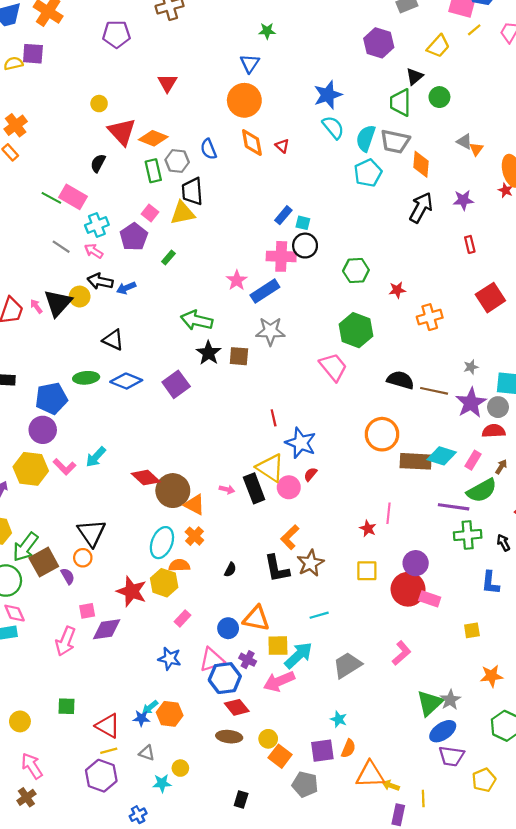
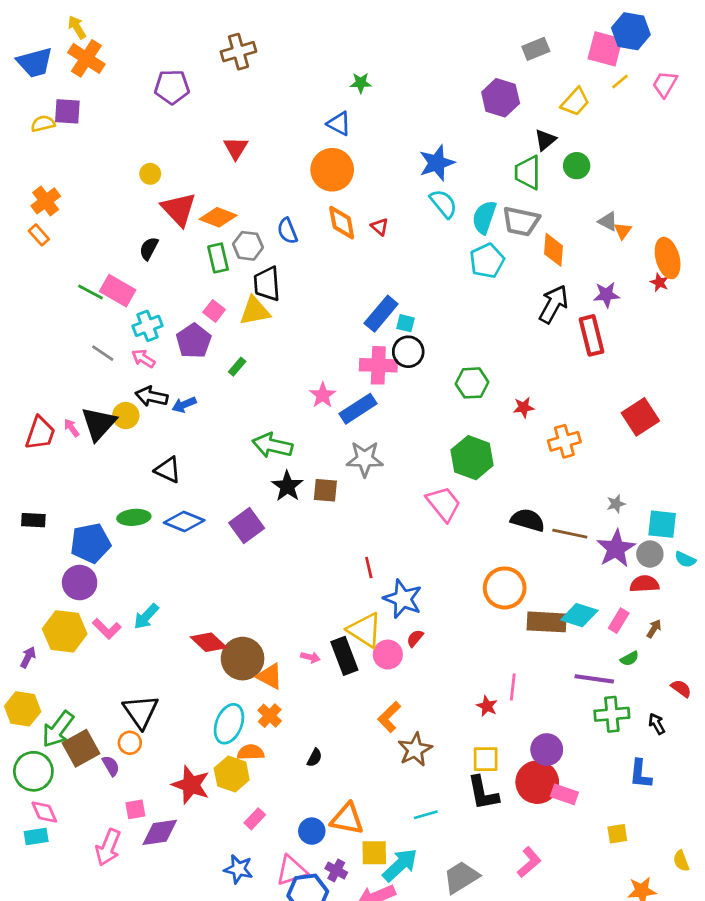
blue triangle: (250, 63) -> (339, 124), turned -36
blue rectangle: (283, 215) -> (381, 314), size x1.5
red rectangle: (470, 244) -> (592, 335), moved, size x1.8
green semicircle: (482, 491) -> (630, 659), size x0.5
black L-shape: (277, 569) -> (483, 793), moved

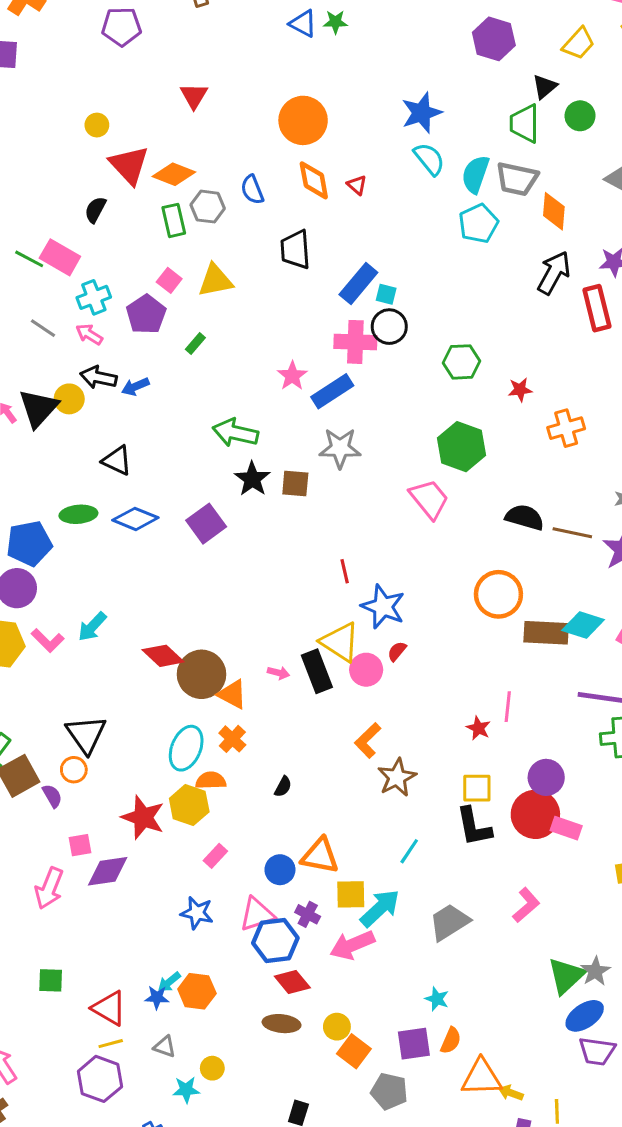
blue triangle: (339, 124) -> (303, 23), moved
black trapezoid: (267, 284) -> (295, 250), moved
cyan line: (426, 815) -> (409, 851), turned -40

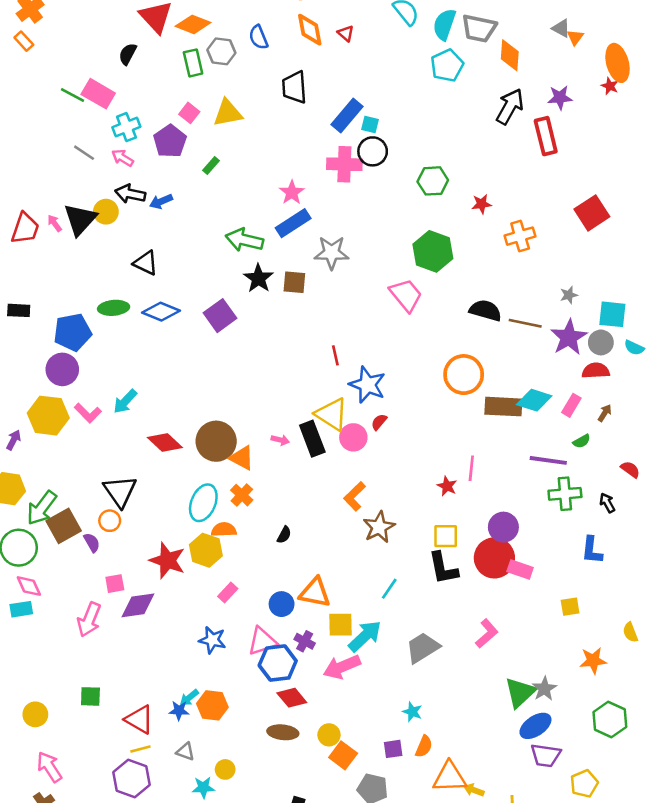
blue rectangle: (332, 391) -> (293, 223), moved
red diamond: (163, 656) -> (165, 442), moved
purple square: (414, 1044) -> (393, 749), size x0.7

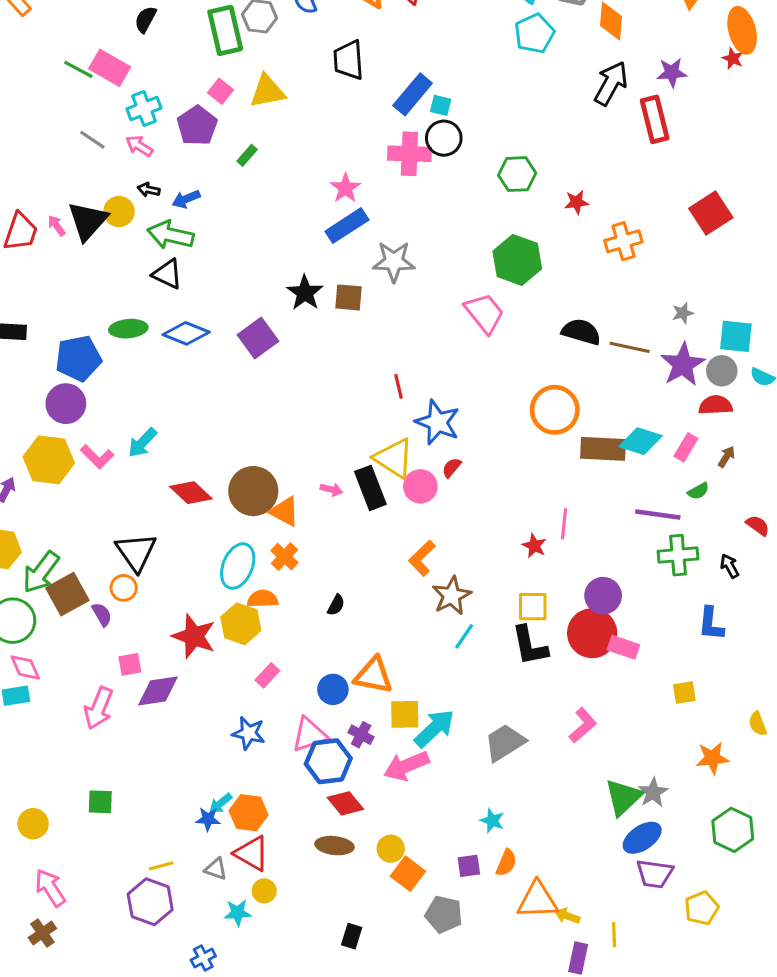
green rectangle: (193, 63) -> (225, 30), size x1.4
black arrow: (130, 194) -> (149, 190), size x0.6
green arrow: (244, 240) -> (171, 235), moved
cyan line: (389, 589) -> (464, 636), moved
red triangle: (139, 719) -> (252, 853), moved

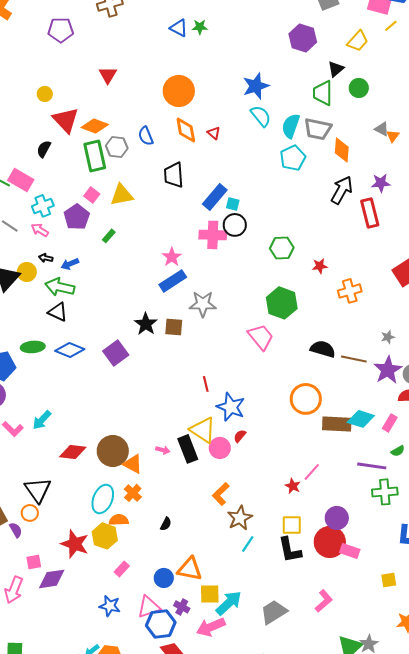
red diamond: (191, 493) -> (73, 452), turned -36
pink line: (564, 524) -> (312, 472), turned 36

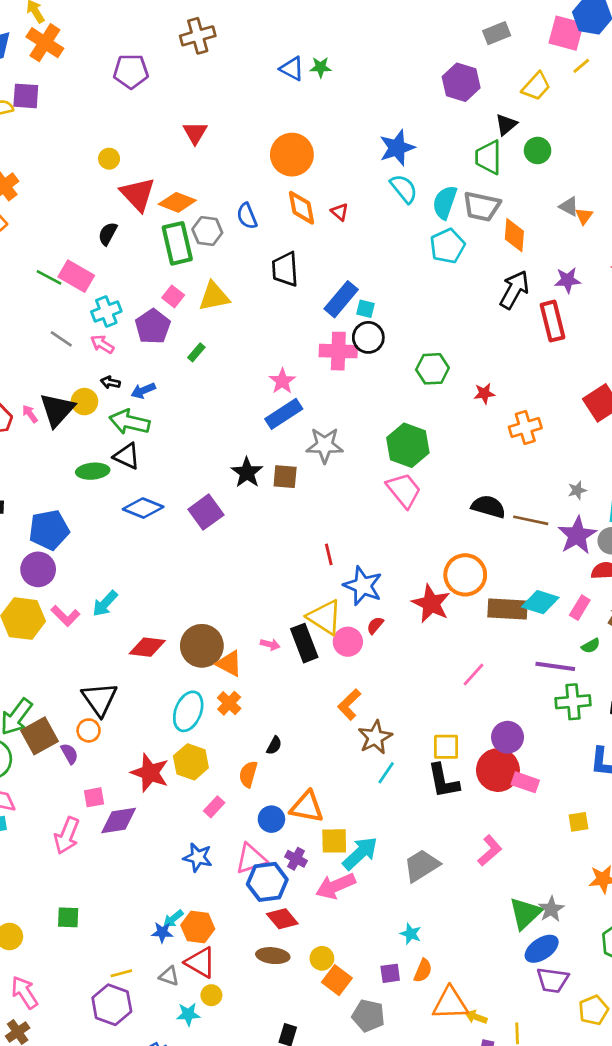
green hexagon: (282, 303) -> (408, 445), moved
green ellipse: (33, 347) -> (93, 471), moved
red star: (293, 486) -> (431, 604), moved, size x1.8
orange semicircle: (119, 520) -> (248, 774), moved, turned -72

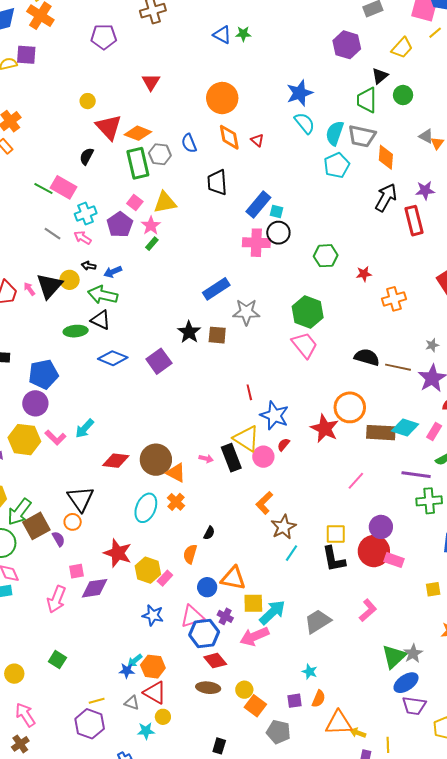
pink star: (282, 381) -> (151, 226), moved
yellow hexagon: (191, 762) -> (148, 570), moved
green square: (68, 917) -> (57, 660), turned 30

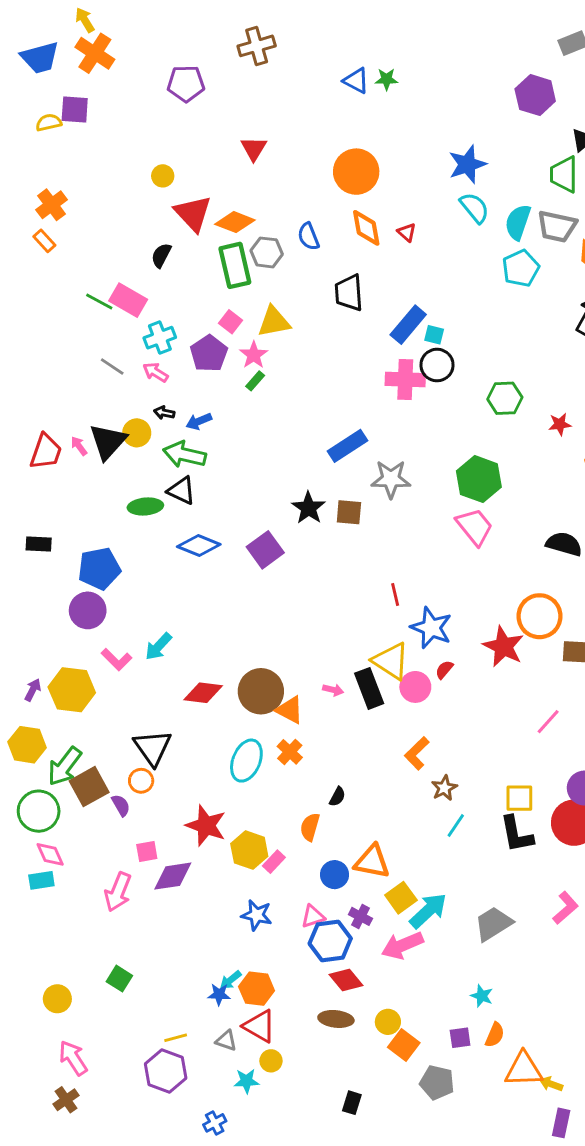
yellow hexagon: (24, 440) -> (72, 690), moved
brown star: (283, 527) -> (444, 788), size x0.7
yellow square: (253, 603) -> (401, 898), turned -35
pink triangle: (192, 616) -> (313, 916), size x0.7

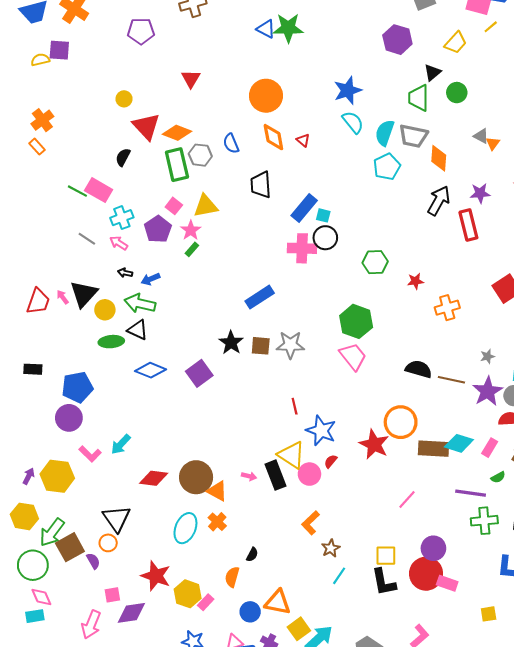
green star: (386, 79) -> (288, 28), size x1.8
yellow circle: (137, 433) -> (105, 310), moved
gray star: (391, 479) -> (290, 345), moved

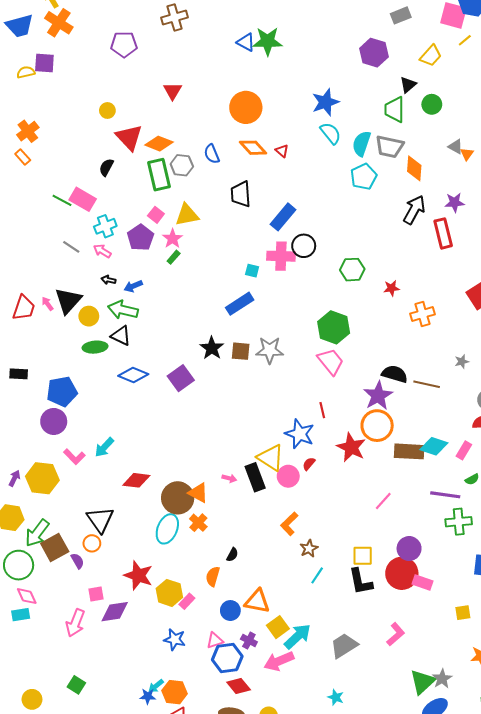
orange diamond: (273, 137) -> (253, 148), turned -32
cyan square: (323, 215) -> (252, 271), moved
purple star: (488, 391) -> (378, 396), moved
red line: (295, 406) -> (322, 410), moved
brown circle: (196, 477) -> (178, 498), moved

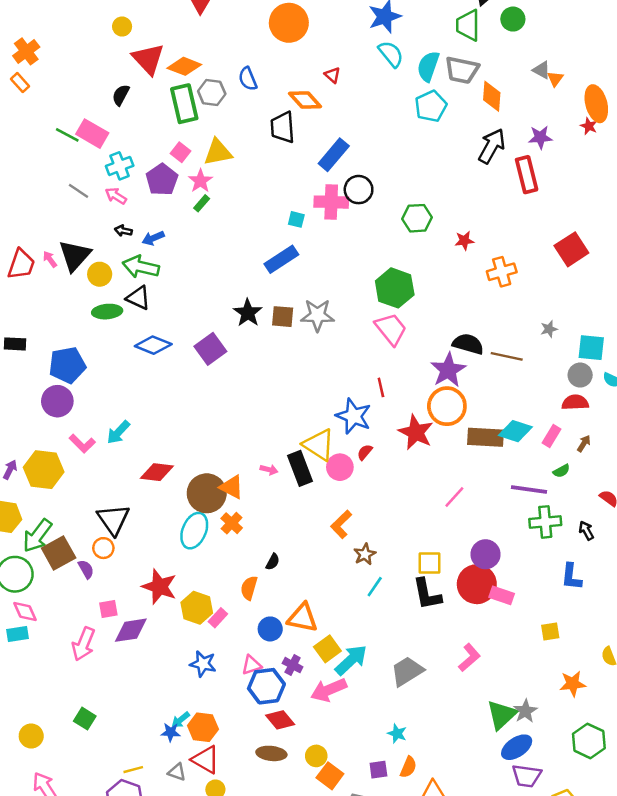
orange diamond: (253, 148) -> (305, 100), moved

